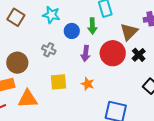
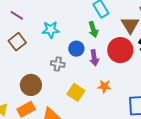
brown square: (16, 17) -> (17, 42), turned 36
blue circle: (72, 31) -> (76, 49), moved
yellow square: (59, 82) -> (76, 92), turned -36

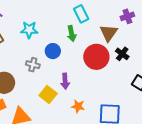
purple arrow: (94, 58) -> (65, 81), moved
orange star: (104, 86) -> (78, 106), moved

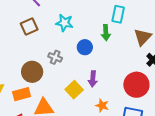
cyan rectangle: (81, 14) -> (118, 14), turned 30
red circle: (96, 57) -> (136, 85), moved
gray cross: (33, 65) -> (55, 57), moved

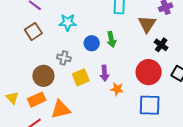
green arrow: (106, 33) -> (111, 39), moved
yellow square: (74, 90) -> (81, 77), moved, turned 30
orange star: (102, 105) -> (117, 89), moved

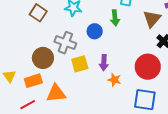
brown square: (33, 32) -> (38, 13), turned -30
green arrow: (111, 39) -> (115, 18), moved
gray cross: (64, 58) -> (65, 43), size x1.5

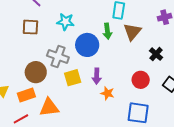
brown square: (38, 13) -> (30, 27), turned -30
brown triangle: (152, 19) -> (132, 32), moved
blue circle: (95, 31) -> (87, 45), size x1.5
red circle: (148, 67) -> (141, 80), size x0.7

